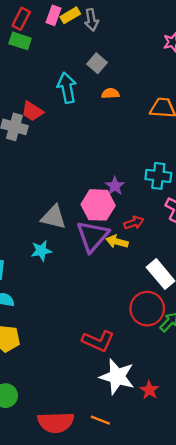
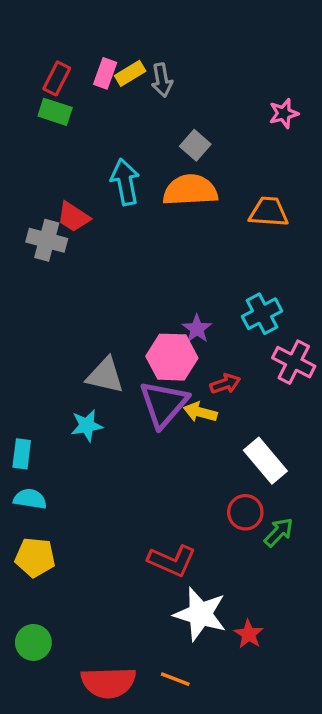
gray square: (97, 63) -> (195, 145), moved
orange semicircle: (110, 93) -> (190, 190), size x2.0
cyan cross: (158, 176) -> (262, 314), turned -35
red circle: (147, 309) -> (245, 512), size x0.7

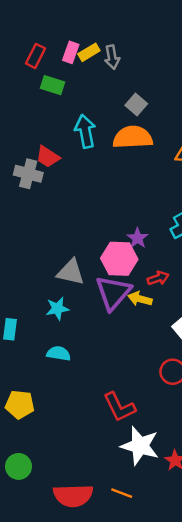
green rectangle: (55, 112) -> (53, 85), moved
cyan semicircle: (30, 499) -> (59, 353), moved
red L-shape: (172, 561) -> (119, 407), turned 40

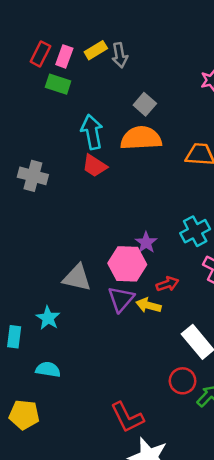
pink rectangle: (71, 52) -> (64, 56), moved
red trapezoid: (48, 157) -> (95, 166), moved
purple triangle: (113, 293) -> (121, 299), size x0.7
cyan star: (57, 309) -> (48, 318), moved, turned -30
cyan semicircle: (59, 353) -> (48, 369), moved

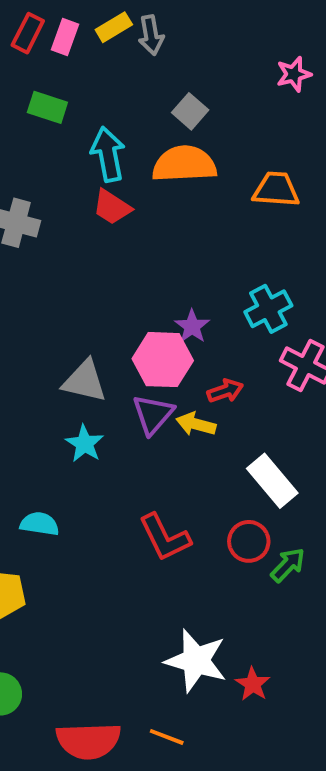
green rectangle: (58, 84) -> (47, 107), moved
cyan star: (48, 318) -> (85, 444), moved
red L-shape: (127, 417) -> (165, 538), moved

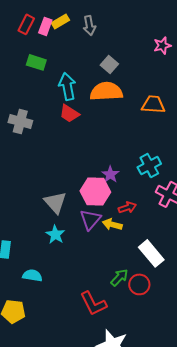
yellow rectangle: (114, 27) -> (60, 21), moved
gray triangle: (85, 381) -> (55, 202), turned 35
red L-shape: (165, 538) -> (93, 303), moved
green arrow: (288, 565) -> (119, 277), moved

